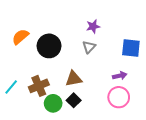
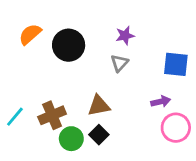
orange semicircle: (20, 37) -> (30, 34), moved
black circle: (49, 46) -> (69, 45), moved
pink circle: (119, 97) -> (176, 128), moved

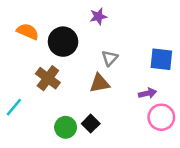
orange semicircle: (30, 34) -> (28, 32), turned 65
purple star: (125, 36) -> (98, 16), moved
brown triangle: (99, 106) -> (100, 83), moved
brown cross: (52, 115) -> (48, 78), moved, turned -30

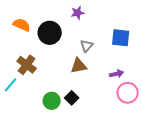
blue square: (161, 59) -> (121, 38), moved
brown cross: (48, 78) -> (27, 65), moved

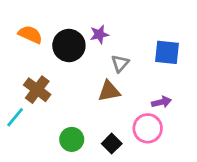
purple star: (78, 13) -> (99, 34), moved
pink circle: (128, 93) -> (148, 128), moved
black square: (72, 98) -> (112, 144), moved

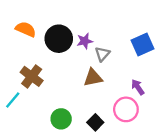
purple star: (99, 34) -> (85, 41), moved
blue square: (167, 52) -> (142, 45), turned -30
purple arrow: (161, 102) -> (138, 87), turned -112

